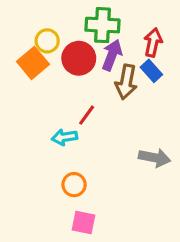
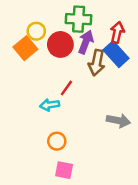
blue rectangle: (151, 71) -> (116, 54), size x1.5

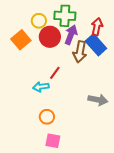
yellow circle: (36, 31) -> (39, 21), moved

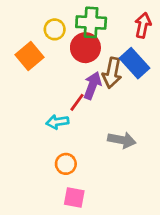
red arrow: (97, 27) -> (143, 25), moved
purple arrow: (71, 35) -> (92, 85), moved
red circle: (50, 37) -> (85, 48), moved
gray arrow: (98, 100) -> (122, 140), moved

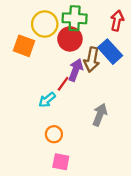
yellow circle: (55, 29) -> (45, 24), size x1.5
orange square: (29, 56) -> (24, 46), turned -30
cyan arrow: (57, 122) -> (47, 100), turned -30
gray arrow: (122, 140) -> (100, 115), turned -80

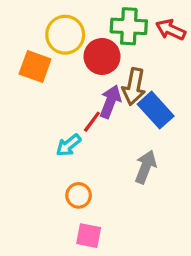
green cross: (75, 18) -> (129, 26), moved
red arrow: (117, 21) -> (171, 30), turned -78
blue rectangle: (110, 52) -> (156, 110), moved

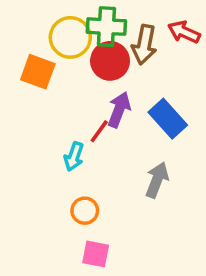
green cross: (129, 26) -> (106, 27), moved
brown arrow: (134, 87) -> (144, 45), moved
cyan arrow: (69, 145) -> (74, 157), turned -32

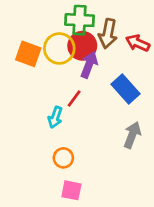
red arrow: (184, 32) -> (138, 43), moved
yellow circle: (70, 37) -> (59, 48), moved
purple arrow: (119, 110) -> (89, 65), moved
gray arrow: (157, 180) -> (132, 135), moved

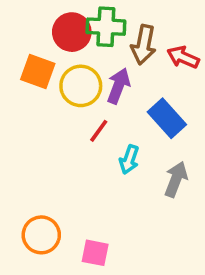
red circle: (82, 46) -> (72, 32), moved
yellow circle: (59, 48) -> (81, 86), moved
cyan arrow: (55, 117) -> (129, 160), moved
orange circle: (63, 158) -> (41, 235), moved, size x1.4

